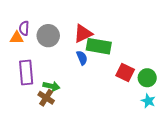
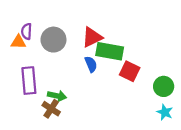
red square: (125, 73) -> (130, 71), moved

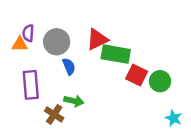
blue semicircle: (91, 64) -> (69, 66), moved
green circle: (164, 86) -> (160, 81), moved
green arrow: (57, 96) -> (74, 101), moved

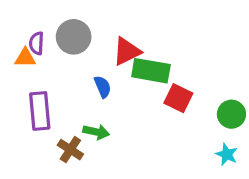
gray circle: (57, 42) -> (74, 37), moved
blue semicircle: (69, 66) -> (103, 87), moved
green circle: (160, 81) -> (231, 114), moved

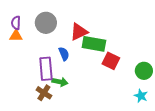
purple semicircle: (37, 43) -> (16, 23), moved
purple rectangle: (40, 111) -> (46, 69), moved

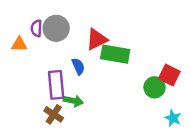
purple semicircle: (16, 23) -> (36, 28), moved
red square: (111, 61) -> (169, 75), moved
green circle: (144, 71) -> (155, 87), moved

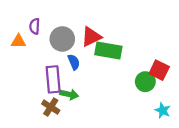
gray circle: (56, 28) -> (62, 39), moved

